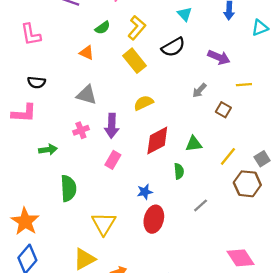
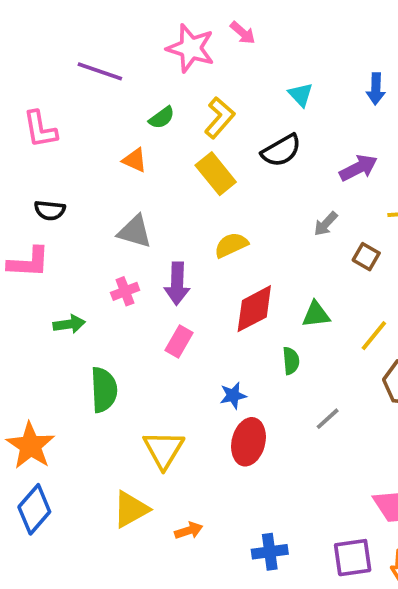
purple arrow: (219, 57) -> (358, 168), turned -50

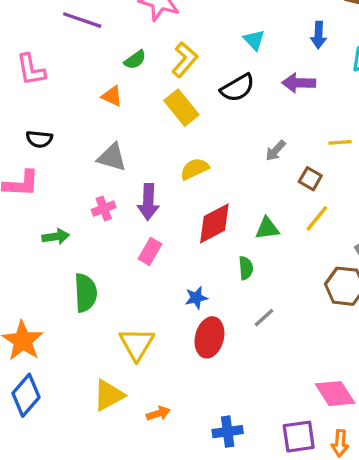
purple arrow: (358, 168) -> (299, 83), moved, turned -152
yellow line: (374, 336) -> (317, 218), moved
gray line: (328, 419) -> (264, 318), moved

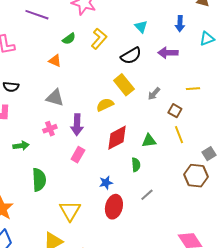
yellow rectangle: (181, 108) -> (124, 85), moved
yellow line: (317, 218) -> (179, 135), turned -60

